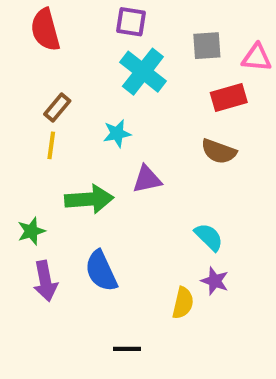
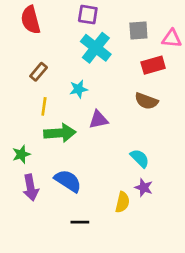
yellow line: (51, 145) -> (44, 106), moved
blue semicircle: (101, 271) -> (68, 181), turned 148
black line: (127, 349) -> (80, 222), moved

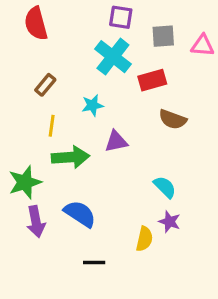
purple square: (88, 15) -> (121, 17), moved
red rectangle: (153, 65) -> (152, 80), moved
green star: (21, 154) -> (25, 182), size x1.5

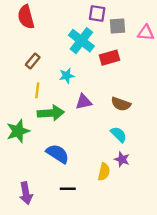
purple square: (121, 17) -> (97, 14), moved
brown semicircle: (173, 119) -> (121, 104), moved
purple arrow: (36, 222) -> (26, 193), moved

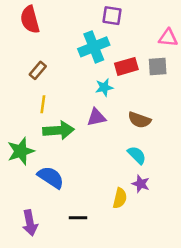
gray square: (117, 26) -> (158, 66), moved
cyan cross: (81, 41) -> (94, 47), turned 30
cyan star: (67, 76) -> (104, 87), moved
blue semicircle: (58, 154) -> (51, 177), moved

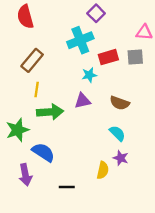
purple square: (112, 16) -> (96, 13), turned 36
brown rectangle: (38, 70) -> (32, 60), size x1.5
purple arrow: (30, 223) -> (25, 175), moved

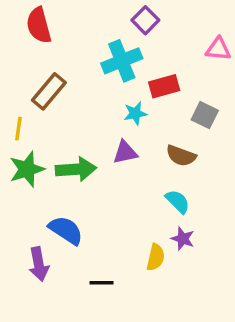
gray square: (135, 57) -> (205, 115), moved, turned 30
yellow line: (37, 90) -> (18, 129), moved
green star: (17, 130) -> (27, 169), moved

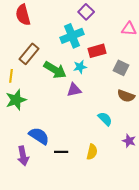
brown semicircle: (181, 156) -> (126, 96), moved
green arrow: (76, 169) -> (55, 70), moved, turned 35
purple star: (183, 239) -> (129, 141), moved
black line: (101, 283) -> (61, 152), moved

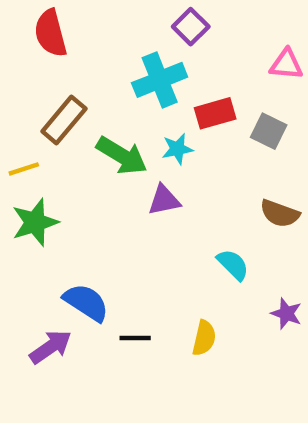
gray square: (121, 68) -> (269, 131), moved
yellow line: (11, 76) -> (24, 169), turned 64
purple arrow: (23, 156) -> (51, 347), turned -114

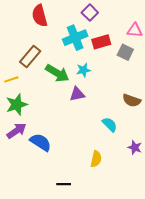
red semicircle: (51, 33) -> (40, 16), moved
red rectangle: (215, 113) -> (101, 42), moved
gray square: (269, 131) -> (125, 52), moved
black line: (135, 338) -> (64, 184), moved
purple arrow: (51, 347) -> (17, 131), moved

